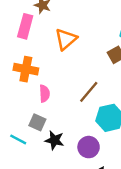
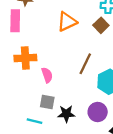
orange triangle: (66, 39) -> (67, 22), moved, turned 30

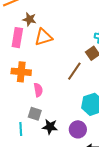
orange triangle: (67, 22) -> (43, 37), moved
brown line: (85, 64) -> (74, 71), moved
cyan line: (34, 121) -> (21, 129), turned 64

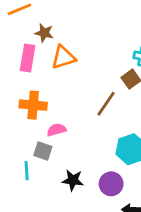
pink semicircle: (38, 90) -> (56, 130), turned -96
gray square: (35, 114) -> (43, 151), moved
cyan line: (21, 129) -> (27, 171), moved

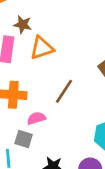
brown line: (106, 104) -> (64, 91), moved

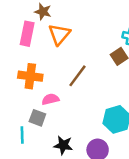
orange triangle: (42, 48) -> (59, 34), turned -35

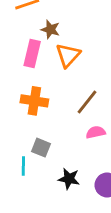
pink semicircle: (50, 99) -> (96, 132), moved

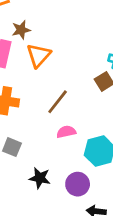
brown star: (50, 29) -> (21, 30), turned -30

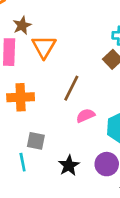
black star: (40, 178) -> (69, 165), turned -30

